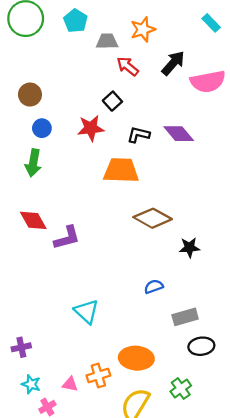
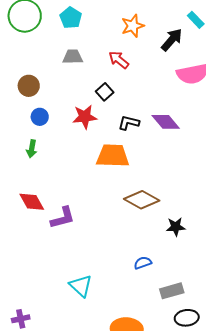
gray trapezoid: (107, 41) -> (73, 57), moved
black arrow: (173, 63) -> (172, 40), moved
green arrow: (33, 163) -> (32, 149), size x0.7

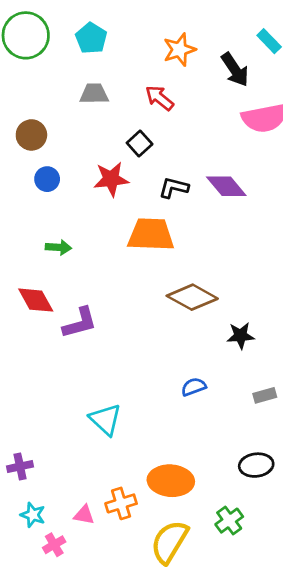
black arrow: (172, 40) -> (235, 70), turned 105
green arrow: (32, 149) -> (58, 247), moved, turned -96
gray rectangle: (172, 291) -> (265, 395), moved, size x0.7

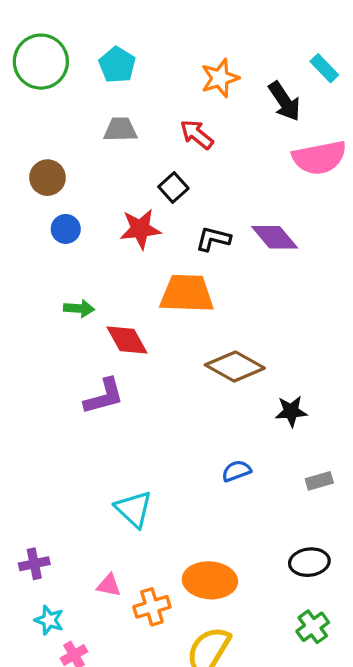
red diamond: (36, 300) -> (127, 340), moved
pink triangle: (84, 515) -> (109, 585), moved
green cross: (229, 521) -> (313, 627), moved

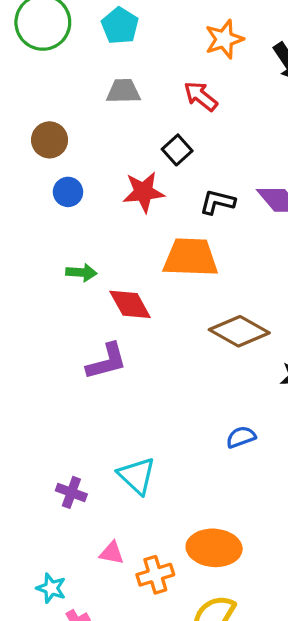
purple cross: (34, 564) -> (71, 492), moved, turned 32

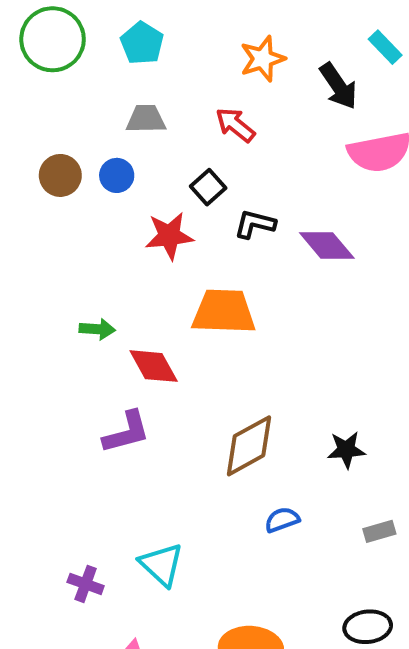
blue circle: (68, 192) -> (117, 175), moved
black L-shape: (217, 202) -> (255, 224), moved
brown diamond: (239, 331) -> (249, 446), moved, turned -58

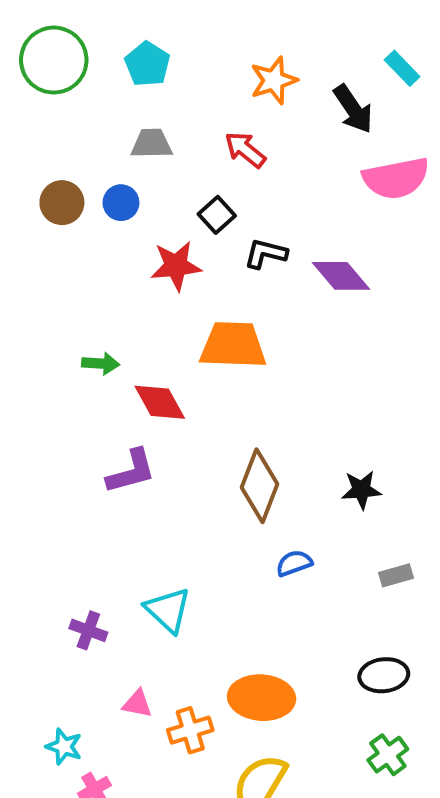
brown diamond: (249, 446) -> (259, 486), turned -40

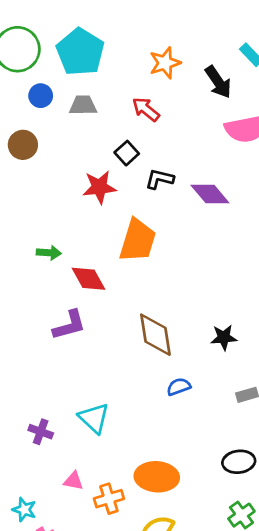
cyan pentagon: (147, 64) -> (80, 52), size x1.6
blue circle: (121, 203) -> (41, 96), moved
orange trapezoid: (233, 345) -> (138, 240), turned 105
brown diamond: (259, 486) -> (155, 335), turned -30

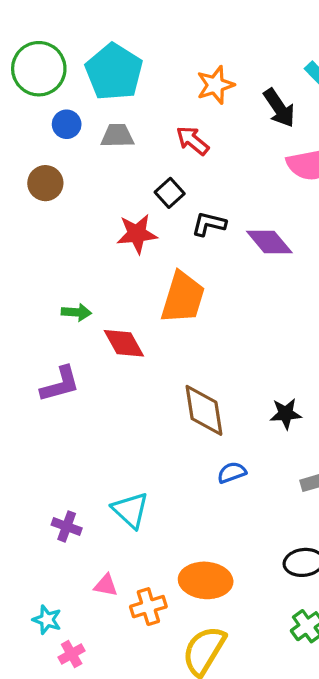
purple L-shape: (69, 325) -> (60, 384), moved

